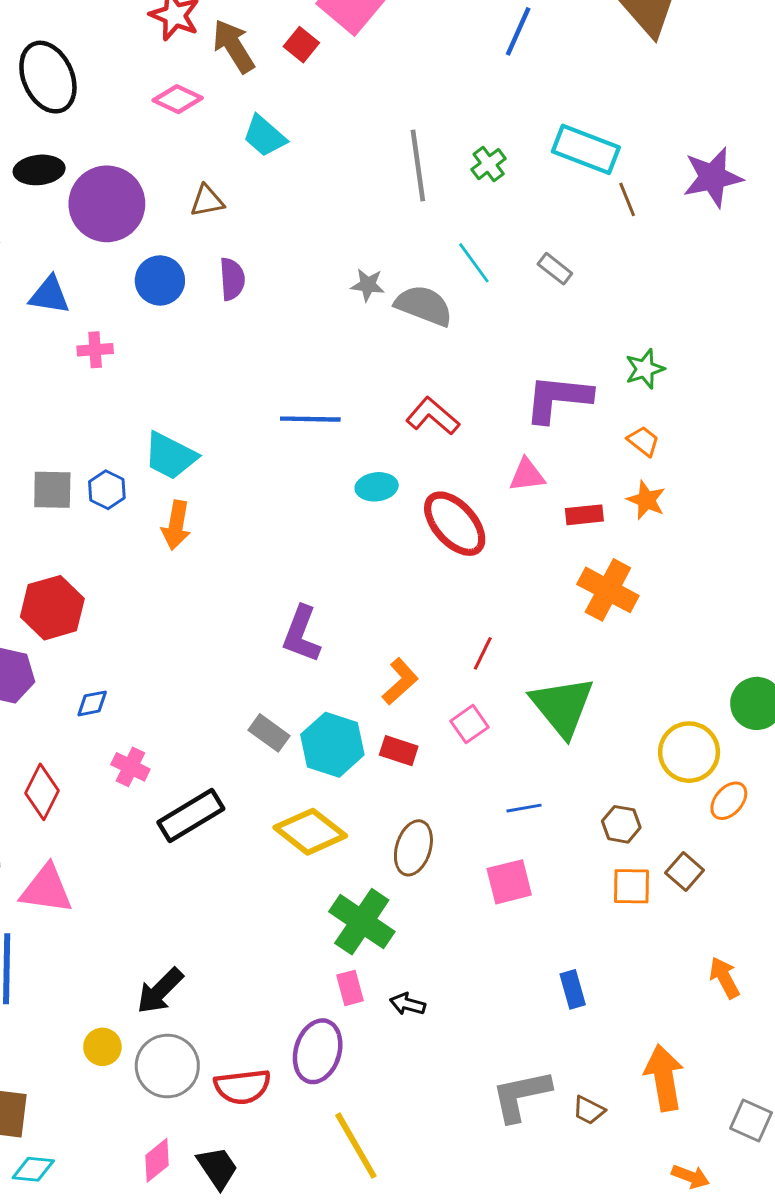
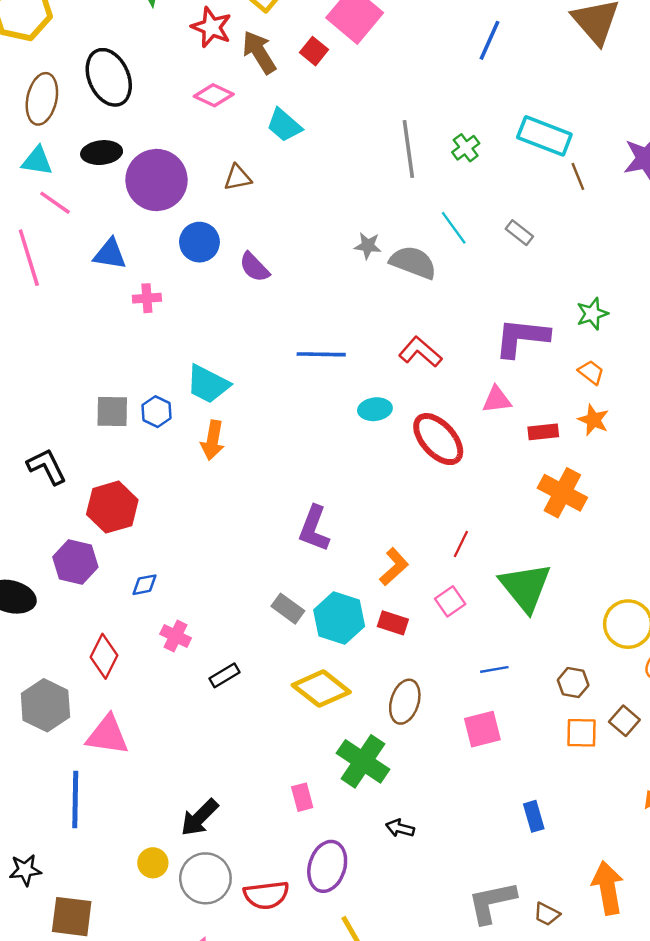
purple semicircle: (232, 279) -> (254, 267), moved, turned 140
black rectangle: (191, 815) -> (225, 675), size x0.6
pink rectangle: (350, 988) -> (302, 797), moved

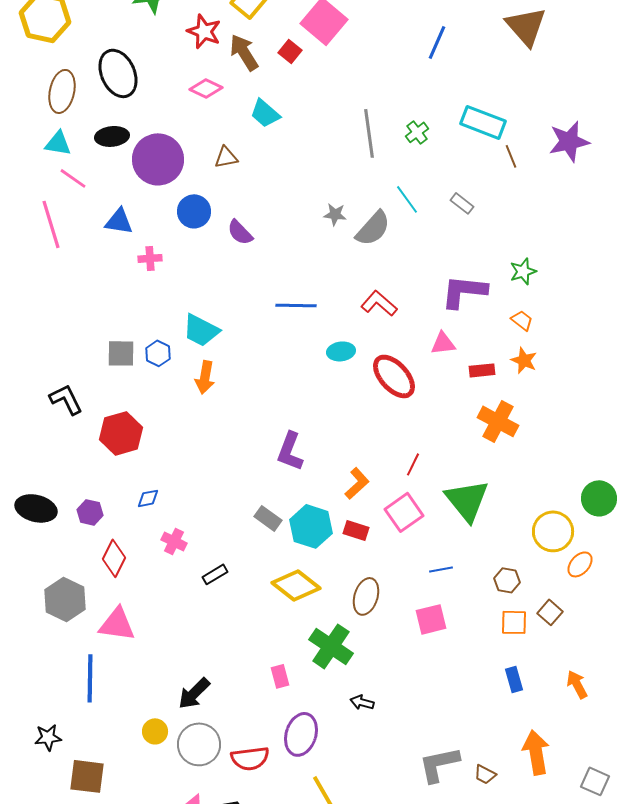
gray semicircle: (413, 262) -> (373, 228), turned 111
purple hexagon: (75, 562) -> (90, 512), moved, size x0.7
pink square: (450, 601) -> (404, 512), size x1.5
blue rectangle: (534, 816) -> (514, 679), moved

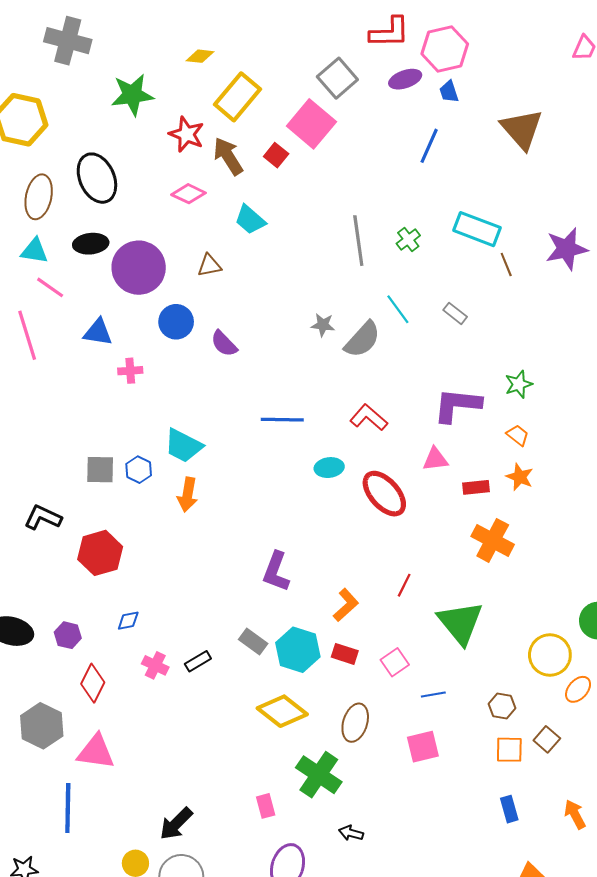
black L-shape: (66, 399) -> (43, 518), turned -39
pink square: (404, 512) -> (395, 662), moved, size x0.7
black rectangle: (215, 574) -> (198, 661), moved

